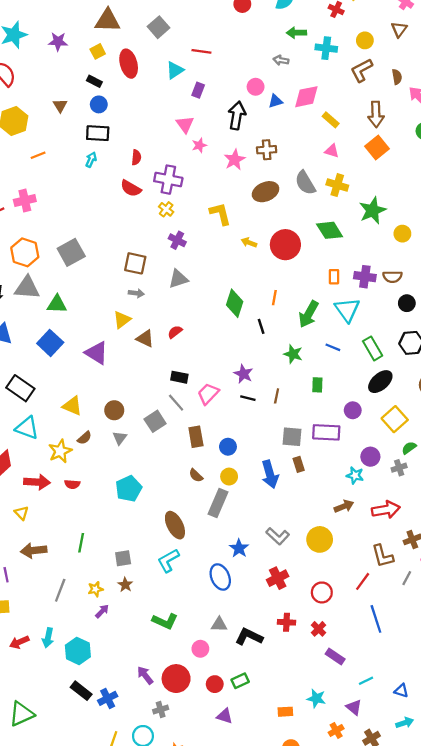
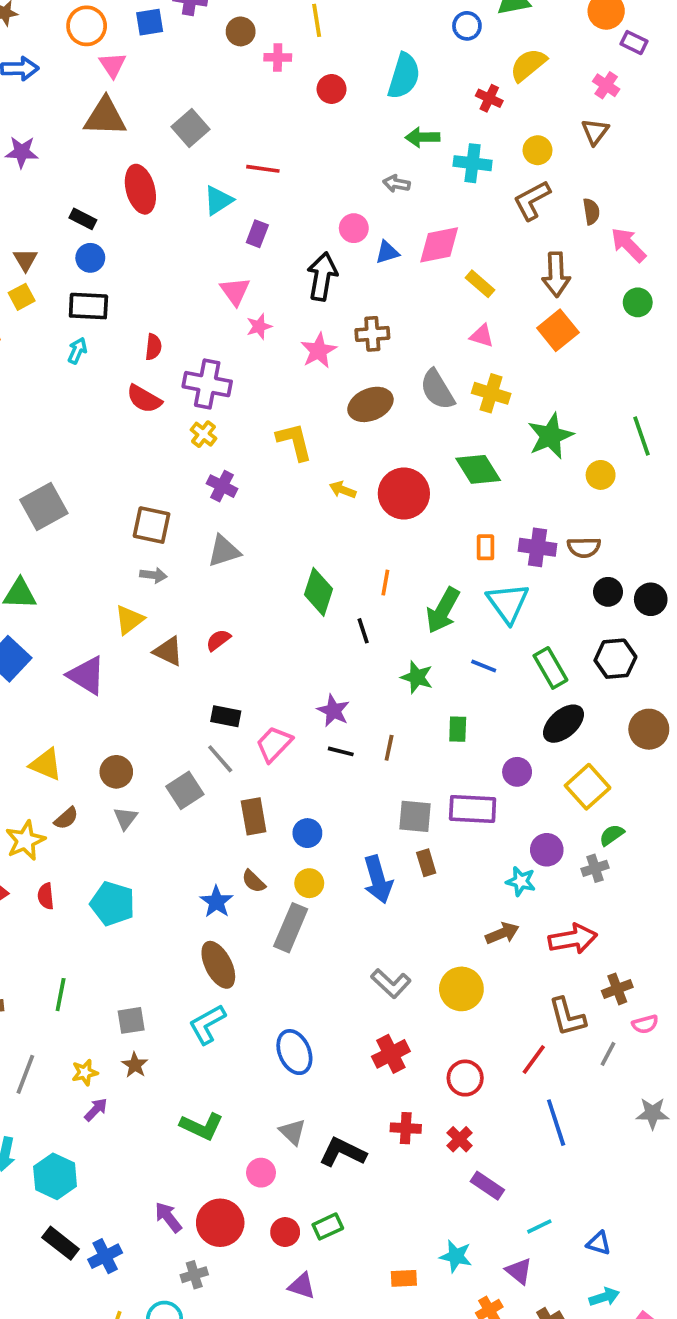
yellow square: (98, 51) -> (22, 297), moved
red semicircle: (72, 484) -> (46, 896), turned 80
cyan pentagon: (129, 489) -> (113, 904), moved, turned -30
blue star: (239, 548) -> (216, 902), moved
gray triangle: (219, 624) -> (293, 1132), turned 42

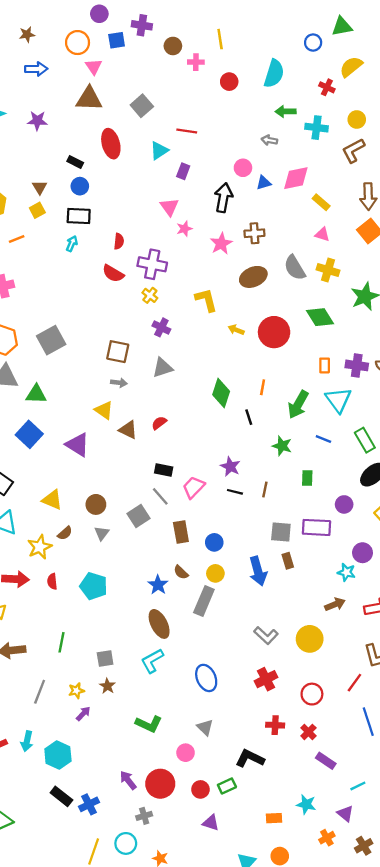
yellow triangle: (129, 620) -> (104, 410), turned -48
black L-shape: (343, 1152) -> (250, 758), moved

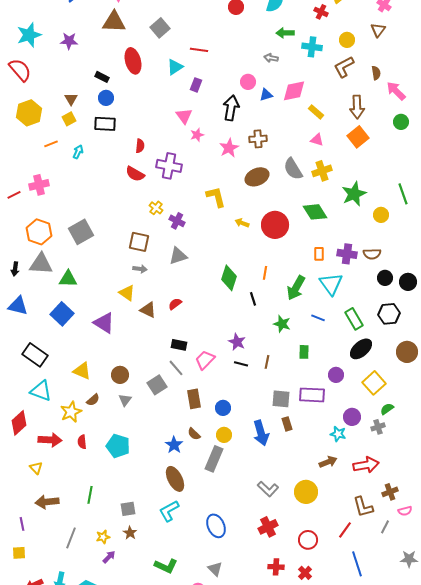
cyan arrow: (72, 244) -> (78, 152), moved
yellow cross: (328, 270) -> (322, 171), turned -36
yellow cross: (150, 295) -> (156, 208), moved

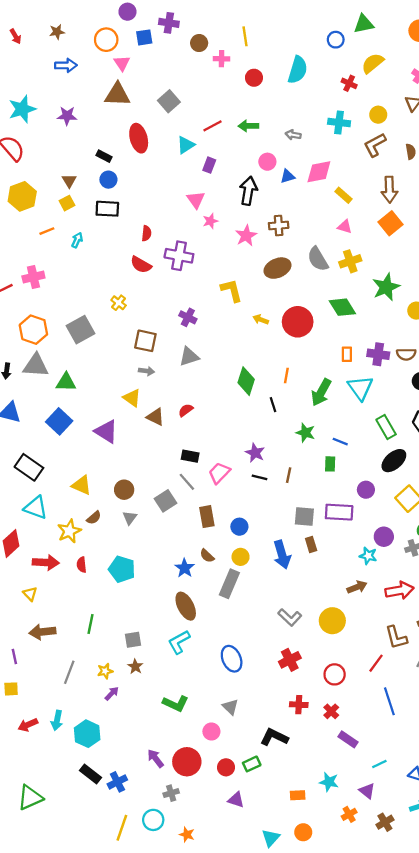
green arrow: (285, 33) -> (248, 126), moved
red line: (199, 50) -> (213, 126), turned -36
yellow cross: (156, 208) -> (119, 303), moved
blue line: (318, 318) -> (340, 442), moved

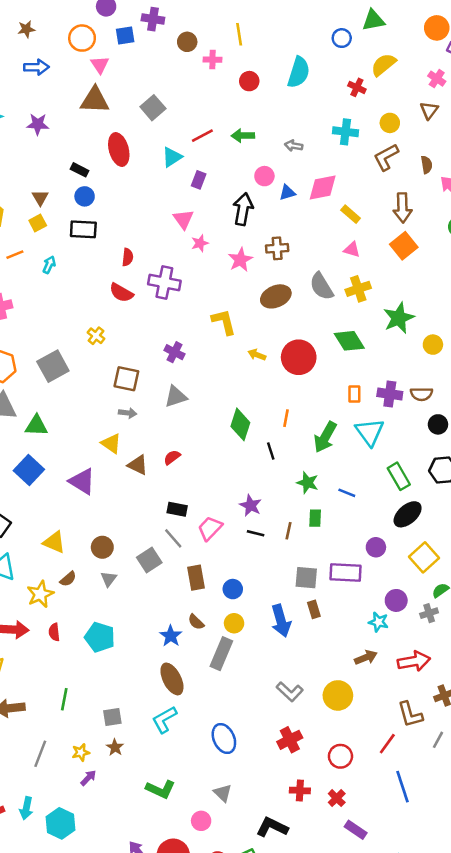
green rectangle: (330, 464) -> (315, 518), moved

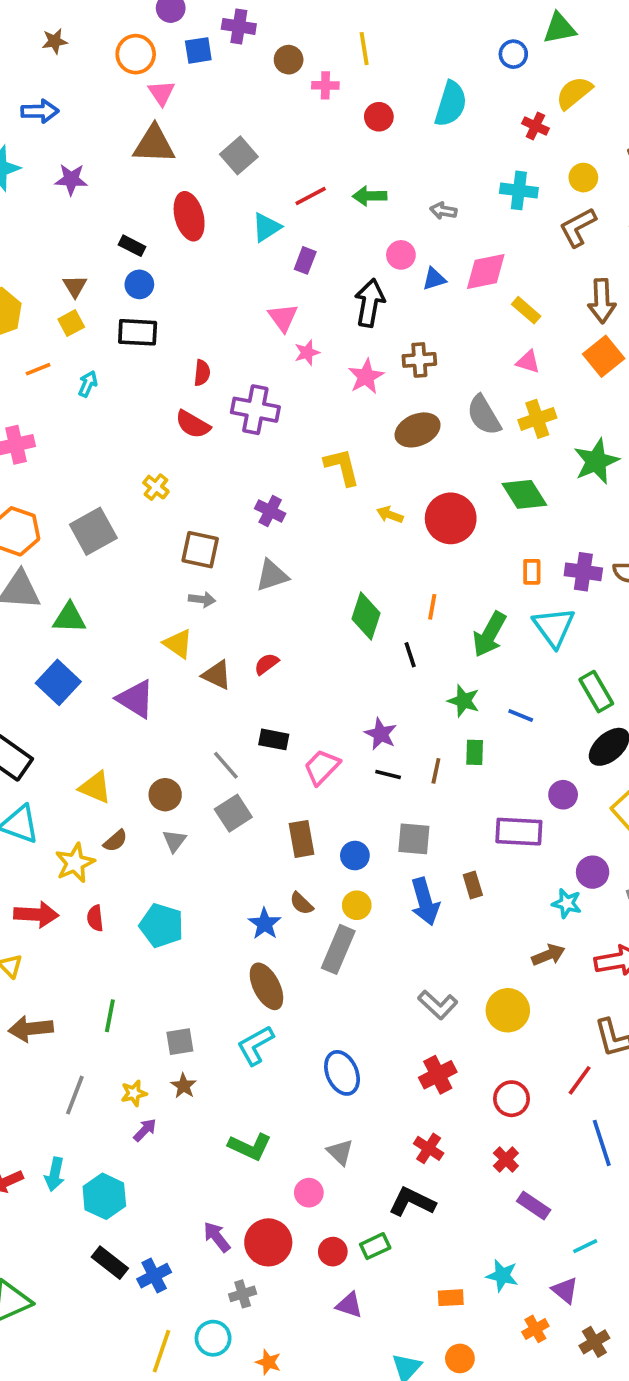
blue arrow: (36, 67) -> (40, 111), moved
gray line: (173, 538) -> (226, 765), moved
gray square: (306, 578) -> (414, 839), moved
red cross: (300, 790) -> (429, 1148), moved, turned 30

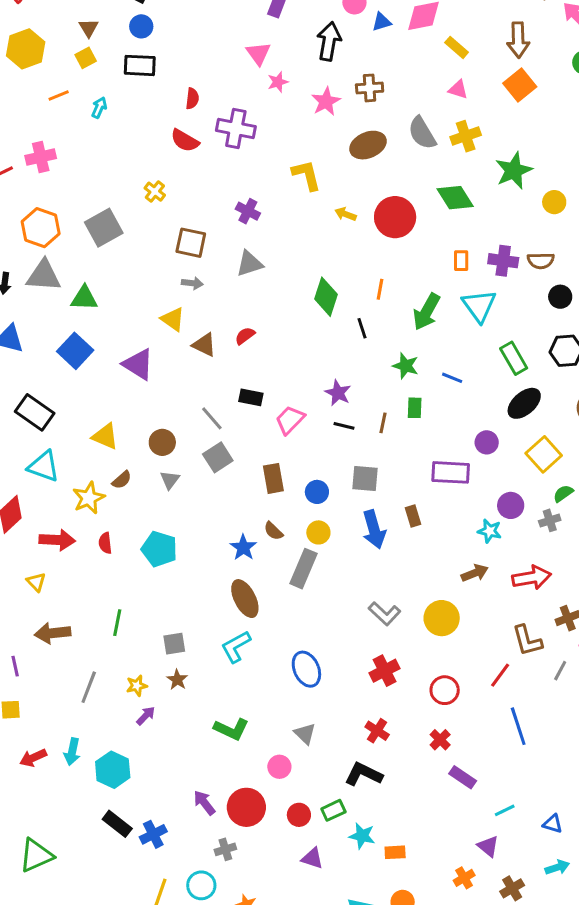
cyan star: (502, 1276) -> (362, 836), moved

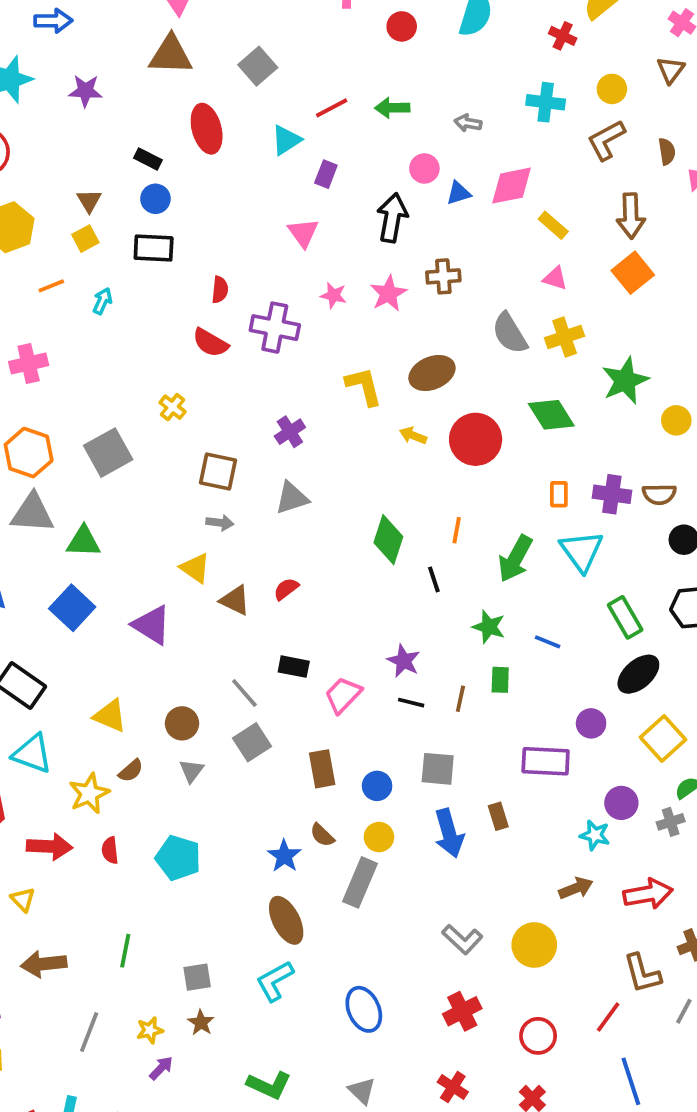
pink star: (278, 82) -> (334, 295), moved, turned 30
brown ellipse: (368, 145) -> (432, 373), moved
purple cross: (248, 211) -> (290, 432), turned 30

